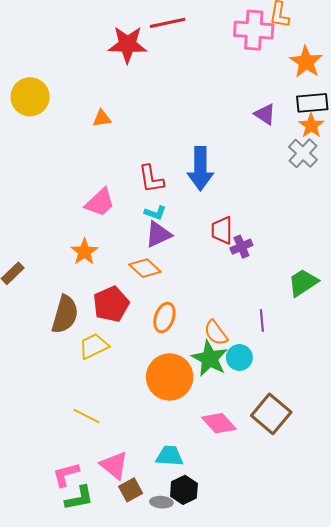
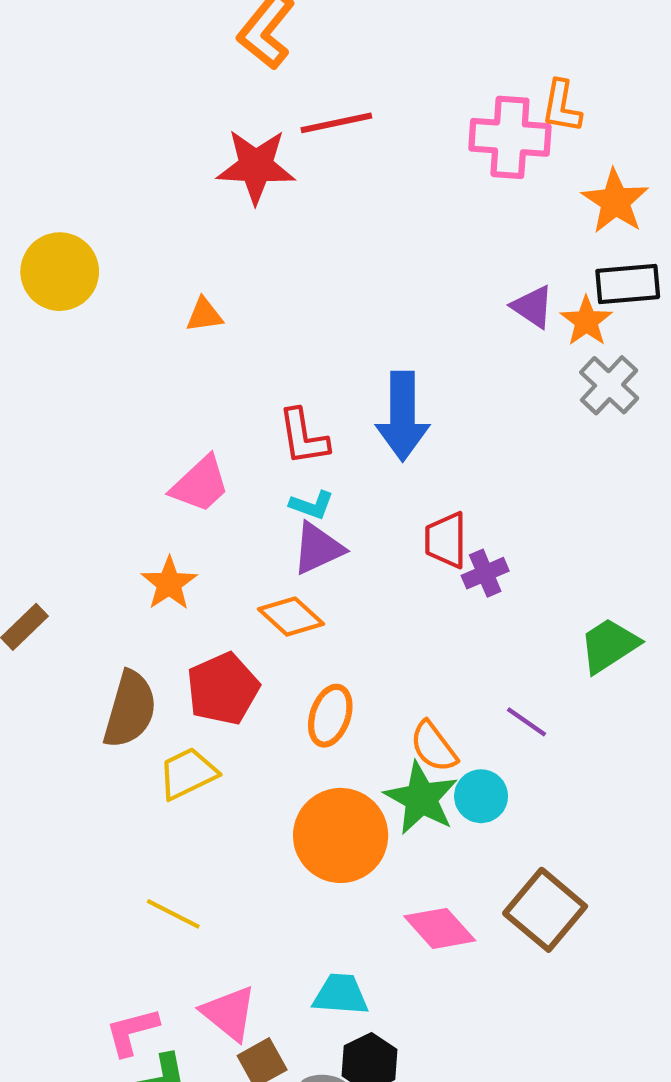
orange star: (311, 126) -> (586, 321), moved
purple line: (262, 321) -> (526, 722), turned -50

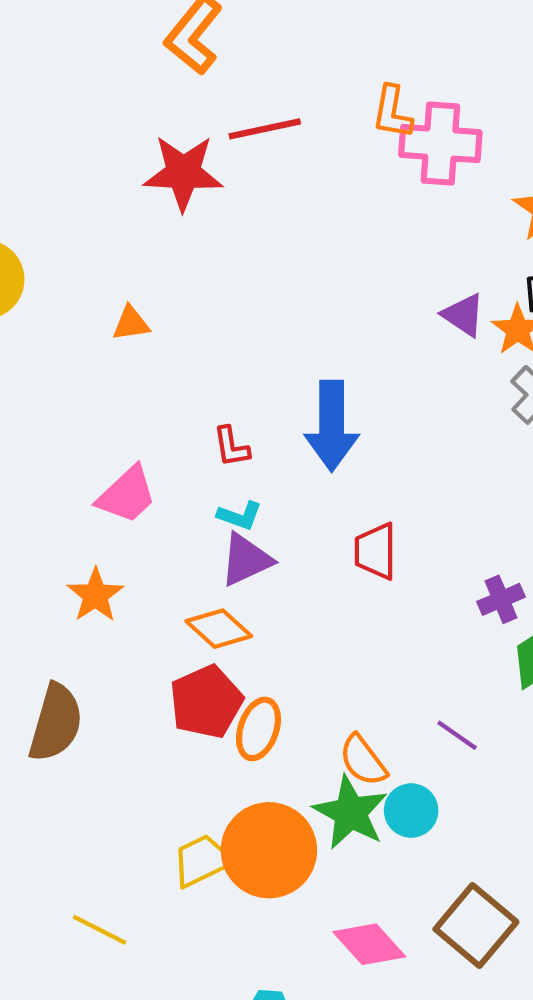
orange L-shape: (562, 106) -> (392, 112), moved
red L-shape: (303, 437) -> (231, 447), size x0.7
purple cross: (485, 573) -> (501, 599), moved
red pentagon: (223, 689) -> (206, 702), moved
yellow trapezoid: (188, 774) -> (202, 861), moved

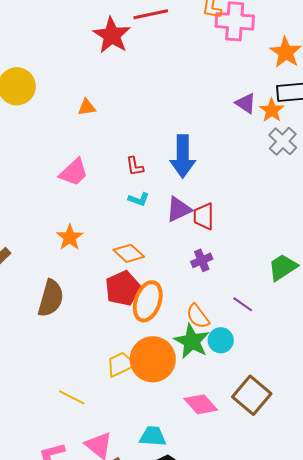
red star: (183, 173) -> (112, 35), turned 30
pink trapezoid: (127, 495) -> (74, 172), moved
purple triangle: (246, 560) -> (179, 209), moved
purple cross: (501, 599) -> (202, 260), moved
orange ellipse: (258, 729) -> (148, 301), size x1.4

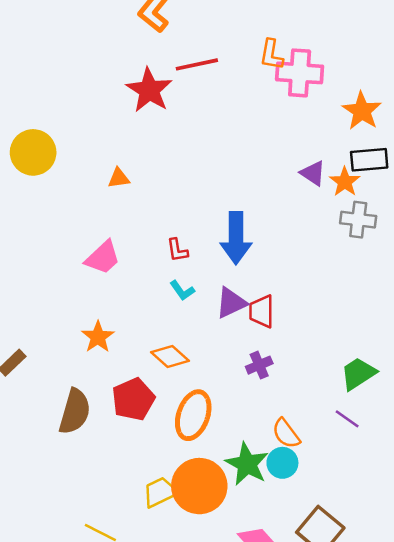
gray cross: (283, 141) -> (358, 220), turned -36
cyan L-shape: (139, 199) -> (182, 291), turned 35
red pentagon: (123, 288) -> (133, 399), moved
purple line: (243, 304) -> (347, 419), moved
orange semicircle: (198, 316) -> (286, 434), moved

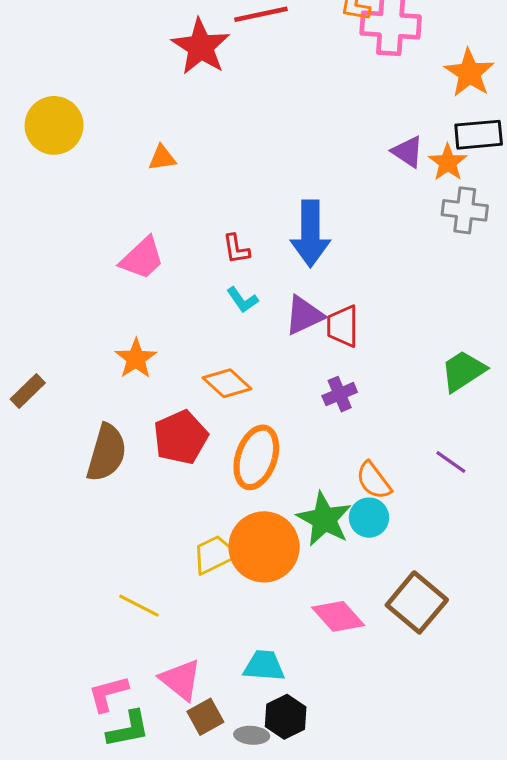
green trapezoid: (358, 374) -> (463, 371), moved

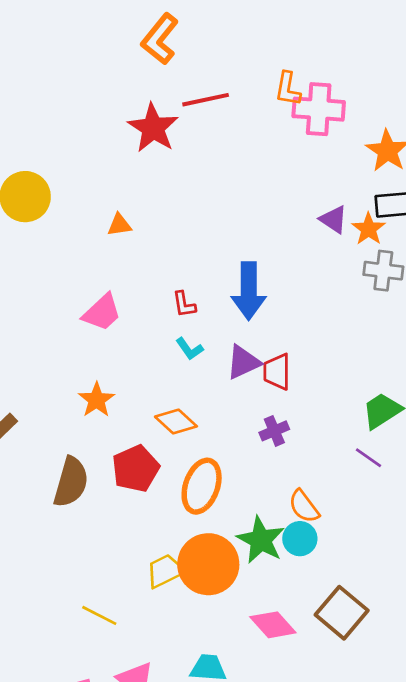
purple line: (451, 462) -> (369, 458), moved

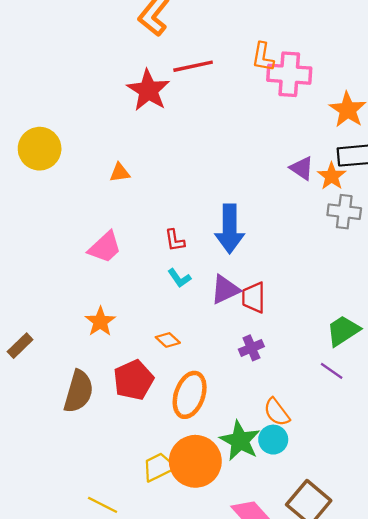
orange diamond: (176, 421) -> (168, 340), size x0.7

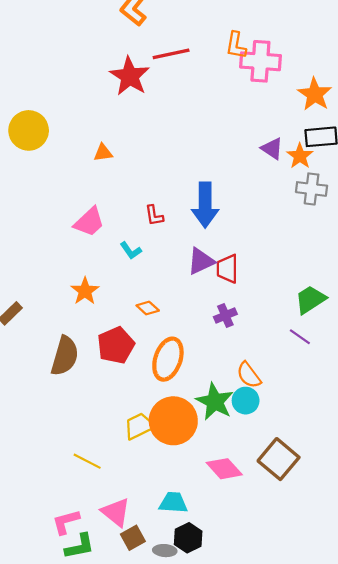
cyan L-shape: (179, 278) -> (131, 251), moved

